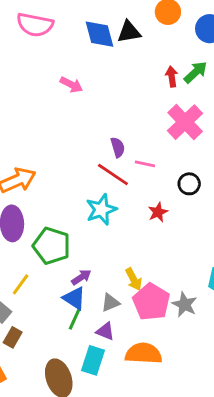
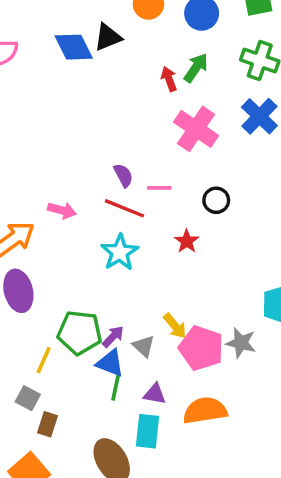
pink arrow: (71, 85) -> (62, 210), moved
green pentagon: (52, 246) -> (80, 333), moved
gray triangle: (110, 303) -> (144, 346), moved, turned -42

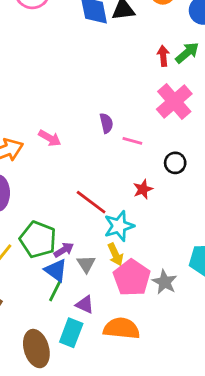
red line: (125, 208) -> (91, 202), moved
cyan star: (120, 252) -> (119, 226), moved

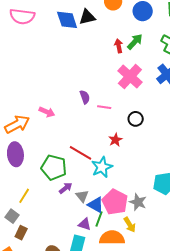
green pentagon: (38, 239) -> (54, 167), moved
yellow arrow: (115, 254) -> (130, 225), moved
blue triangle: (56, 270) -> (96, 205), moved
green line: (55, 291) -> (99, 219), moved

